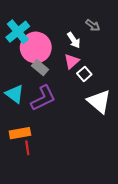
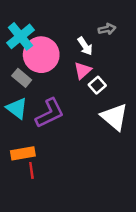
gray arrow: (93, 25) -> (107, 29), turned -48
gray rectangle: (40, 68) -> (22, 78), moved

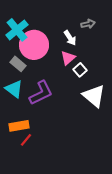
red line: (31, 170) -> (26, 140), turned 48

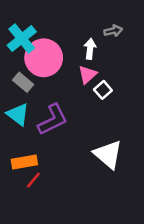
white arrow: (70, 38) -> (90, 49), turned -140
white triangle: (94, 96) -> (108, 154), moved

